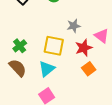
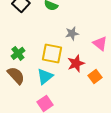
red star: (84, 48) -> (76, 63), moved
orange square: (89, 69) -> (95, 76), moved

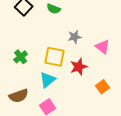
brown semicircle: (16, 75) -> (19, 96), moved, turned 114
orange square: (95, 76) -> (103, 87), moved

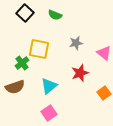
yellow square: (55, 57) -> (39, 49), moved
brown semicircle: (19, 96) -> (15, 87), moved

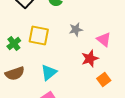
green cross: (22, 63) -> (14, 44), moved
red star: (80, 73) -> (90, 58), moved

